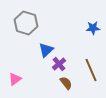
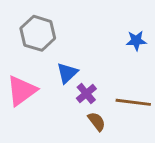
brown line: (91, 70) -> (133, 102), turned -60
pink triangle: (15, 79) -> (22, 91), moved, size x1.6

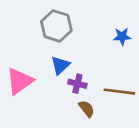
gray hexagon: (38, 33) -> (56, 26), moved
purple cross: (86, 94) -> (77, 84), turned -36

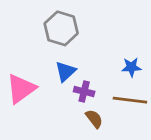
blue star: (122, 36) -> (131, 67), moved

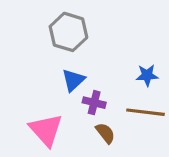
pink triangle: (21, 89) -> (46, 130), moved, turned -36

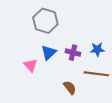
purple cross: (94, 103) -> (73, 53), moved
pink triangle: (46, 130) -> (31, 65), moved, size x0.6

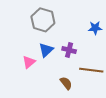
blue star: (97, 49) -> (95, 28), moved
pink triangle: (31, 65) -> (29, 62), turned 32

